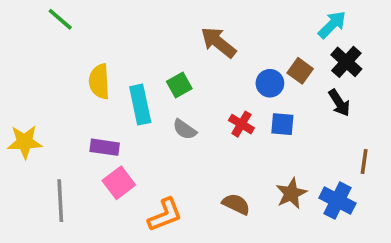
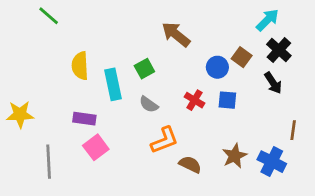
orange L-shape: (165, 215) -> (164, 140), moved

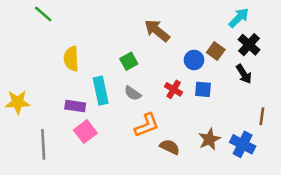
cyan rectangle: (113, 84) -> (101, 91), moved

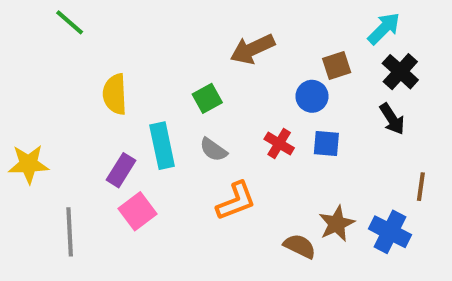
brown arrow: (157, 31) -> (252, 49), turned -64
brown square: (216, 51) -> (337, 65), moved, turned 36
purple rectangle: (75, 106) -> (121, 170), turned -66
brown semicircle: (170, 147) -> (300, 246), moved

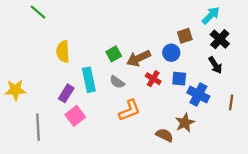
brown arrow: (252, 49) -> (139, 58), moved
blue cross: (390, 232) -> (198, 94), moved

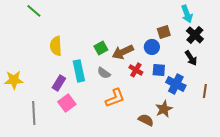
cyan arrow: (211, 15) -> (187, 14), turned 114

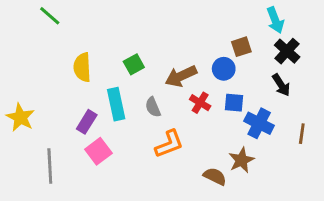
green square: (101, 48) -> (134, 64), moved
gray semicircle: (104, 73) -> (153, 107), turned 32
yellow star: (14, 80) -> (20, 117), turned 30

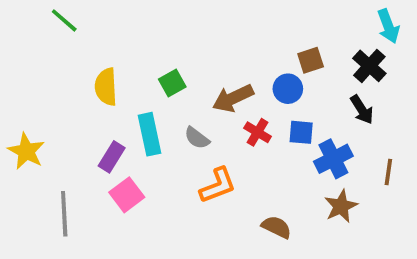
cyan arrow: (275, 20) -> (388, 26), moved
gray semicircle: (153, 107) -> (197, 138), turned -30
blue cross: (259, 123) -> (333, 159), turned 36
brown star: (241, 160) -> (341, 206), moved

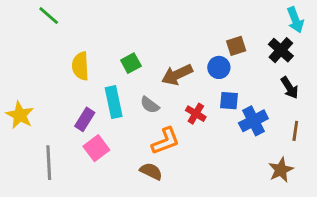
black arrow: (362, 110) -> (290, 88), moved
red cross: (258, 132) -> (196, 114), moved
brown star: (341, 206) -> (281, 170), moved
brown semicircle: (276, 227) -> (151, 171), moved

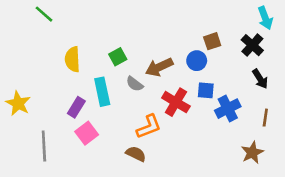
gray semicircle: (150, 105) -> (135, 84), moved
red cross: (196, 114) -> (176, 102), size x1.5

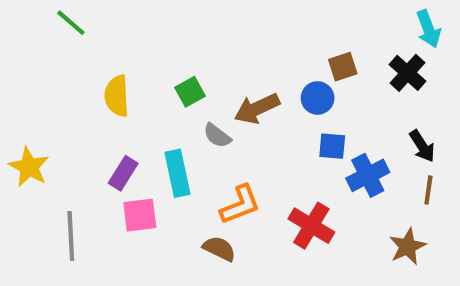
black arrow: (260, 79) -> (422, 146), moved
cyan rectangle: (102, 92) -> (177, 173), moved
red cross: (176, 102) -> (311, 226), moved
pink square: (87, 133) -> (140, 215), turned 30

